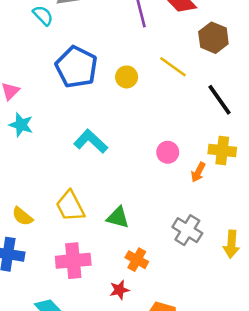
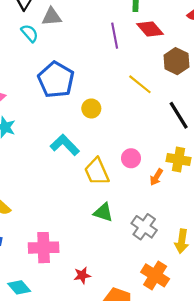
yellow circle: (127, 77) -> (91, 108), moved
yellow trapezoid: (70, 206) -> (97, 171), moved
green triangle: (118, 217) -> (103, 212), moved
orange cross: (137, 260) -> (155, 275), moved, size x1.4

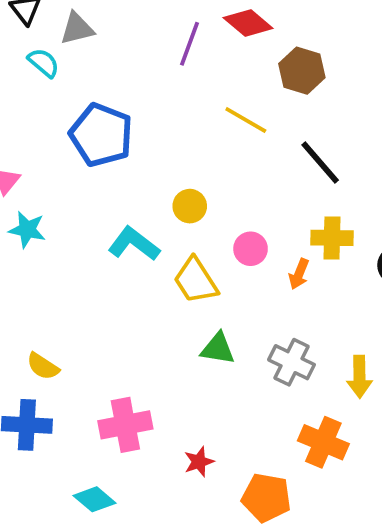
purple line: (115, 36) -> (189, 44), turned 40
yellow circle: (91, 108) -> (190, 206), moved

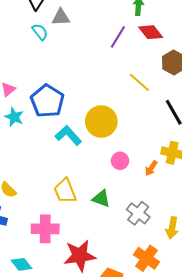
blue pentagon: (101, 135) -> (47, 101), moved
yellow circle: (190, 206) -> (101, 121), size x1.8
pink circle: (251, 249) -> (120, 161), moved
yellow trapezoid: (196, 281) -> (65, 191), moved
red star: (199, 462) -> (80, 256), size x2.0

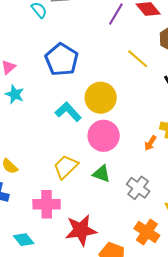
blue pentagon: (47, 101) -> (62, 60), moved
pink circle: (120, 161) -> (104, 136), moved, size x1.8
yellow trapezoid: (65, 191) -> (66, 167), turned 68

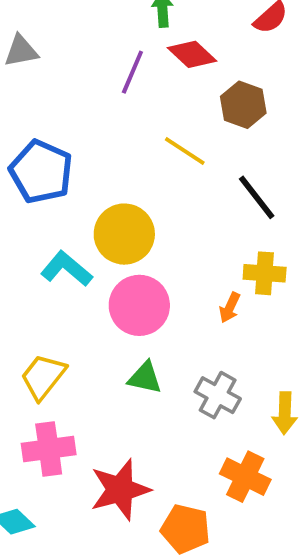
yellow trapezoid: (66, 167) -> (43, 377), moved

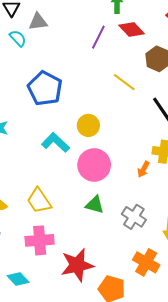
yellow circle: (124, 234) -> (88, 125), size x0.7
yellow trapezoid: (43, 377) -> (39, 201), turned -76

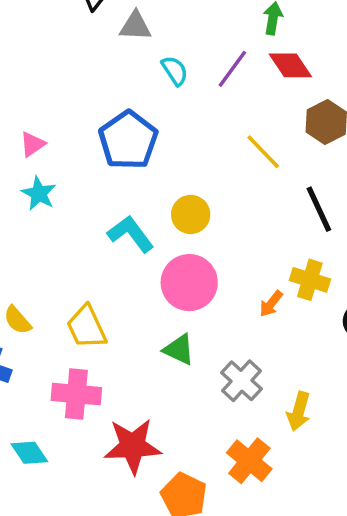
cyan semicircle: (18, 38) -> (175, 71), moved

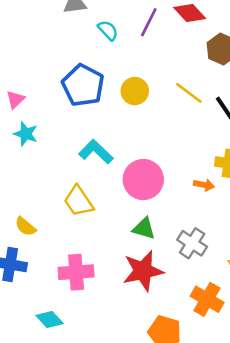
yellow line: (263, 152) -> (189, 93), moved
yellow circle: (191, 214) -> (135, 91), moved
orange arrow: (271, 304) -> (204, 185), turned -108
yellow trapezoid: (87, 327) -> (79, 201), moved
red star: (133, 446) -> (143, 271), moved

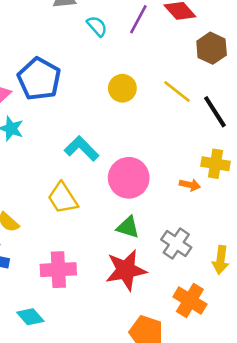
blue pentagon: (83, 85) -> (39, 79), moved

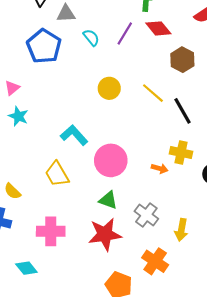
blue pentagon: (39, 79) -> (44, 46), moved

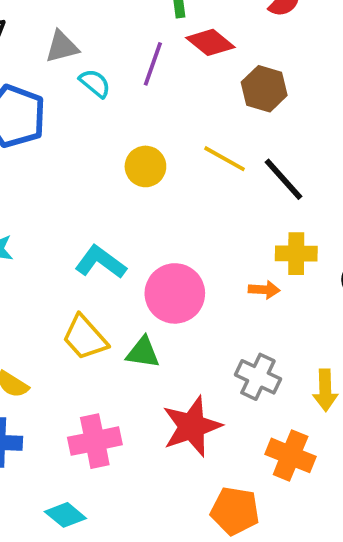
gray triangle: (66, 14) -> (62, 47), moved
green triangle: (108, 200) -> (143, 352), moved

